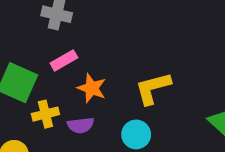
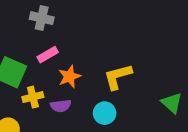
orange star: (92, 88) -> (69, 77), turned 30

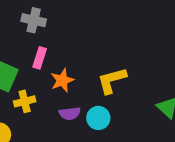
pink rectangle: (48, 55) -> (40, 58), turned -42
purple semicircle: (61, 106) -> (70, 113), moved

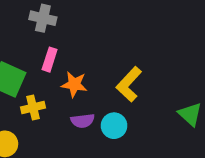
orange star: (62, 80) -> (74, 84), turned 30
yellow L-shape: (112, 80) -> (129, 84), turned -32

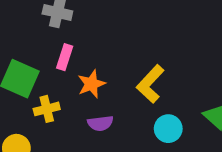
orange star: (74, 84) -> (91, 84), turned -30
cyan circle: (114, 126) -> (168, 129), moved

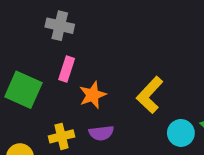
yellow cross: (47, 109) -> (61, 136), moved
cyan circle: (168, 129) -> (181, 133), moved

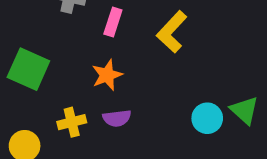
pink rectangle: (67, 69) -> (113, 22), moved
yellow L-shape: (150, 95) -> (172, 32), moved

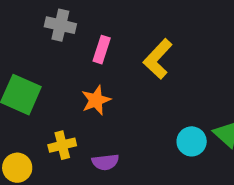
purple semicircle: (117, 118) -> (105, 162), moved

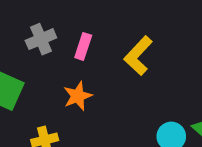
gray cross: (60, 25) -> (41, 39), moved, turned -36

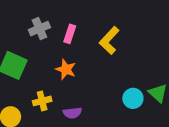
orange star: (78, 96) -> (66, 69), turned -30

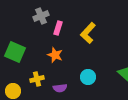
gray cross: (39, 29) -> (41, 16), moved
cyan circle: (133, 98) -> (88, 77), moved

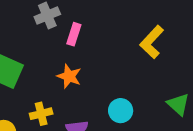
yellow L-shape: (88, 33) -> (152, 42), moved

